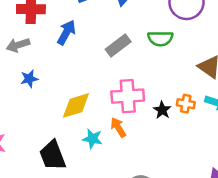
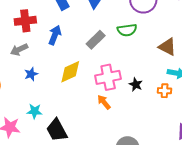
orange cross: (186, 104) -> (165, 91), moved
yellow diamond: (76, 105) -> (70, 72), moved
cyan star: (93, 139) -> (35, 111), moved

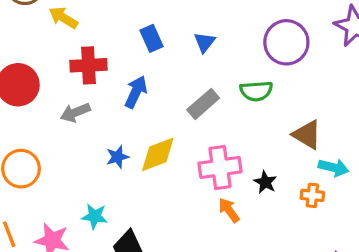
brown triangle: (167, 47) -> (307, 135), moved
blue star: (31, 74) -> (117, 157), moved
orange arrow: (104, 102) -> (229, 210), moved

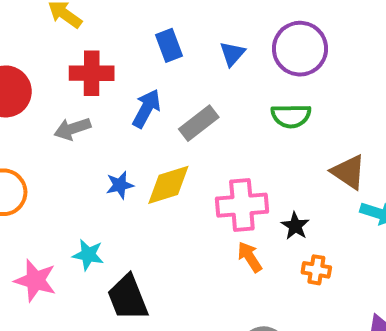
purple circle: (286, 42) -> (300, 49), moved
gray rectangle: (203, 104) -> (199, 123), moved
orange cross: (312, 195) -> (316, 270), moved

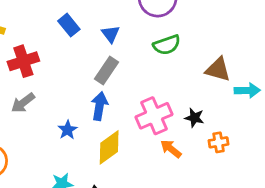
blue triangle: (232, 54) -> (111, 34), moved
blue arrow: (147, 108) -> (99, 106), moved
yellow diamond: (168, 185) -> (109, 147), moved

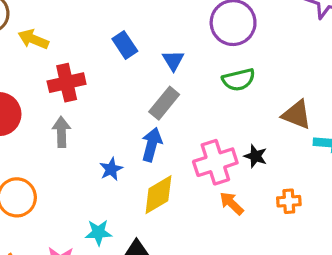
gray arrow: (23, 103) -> (61, 132), turned 120
black star: (194, 118) -> (255, 156), moved

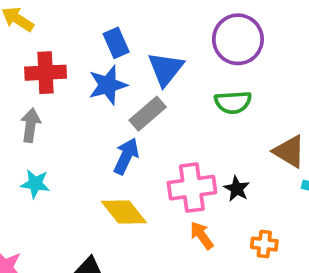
blue triangle: (173, 60) -> (166, 69), size x1.5
blue star: (111, 169) -> (108, 85), moved, size x1.5
yellow diamond: (158, 195) -> (124, 212), turned 72
cyan star: (98, 232) -> (35, 184), moved

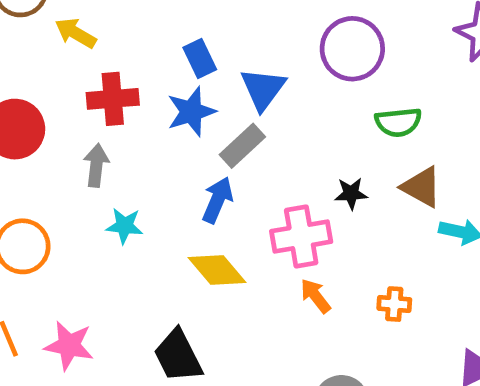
green semicircle: (233, 102) -> (398, 122), moved
cyan star: (35, 184) -> (124, 226), moved
black star: (237, 189) -> (351, 193), moved, turned -30

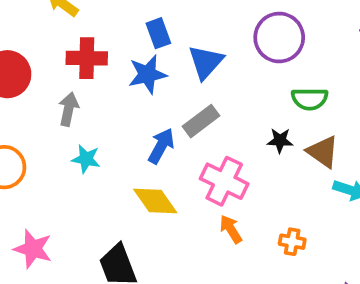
gray rectangle: (242, 146) -> (201, 121), moved
black star: (351, 193) -> (280, 140), moved
pink cross: (301, 236) -> (224, 181), turned 30

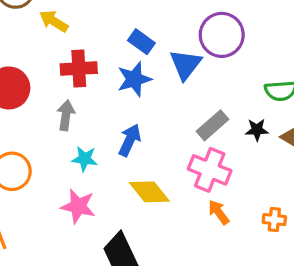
blue rectangle: (158, 33) -> (141, 42), turned -30
purple circle: (279, 37) -> (222, 35), moved
gray rectangle: (201, 121) -> (213, 125), moved
blue arrow: (161, 146) -> (130, 140), moved
pink star: (33, 249) -> (78, 206), moved

